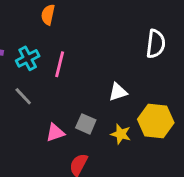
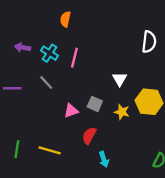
cyan cross: (28, 58) -> (50, 53), turned -30
white triangle: (118, 92) -> (120, 79), turned -42

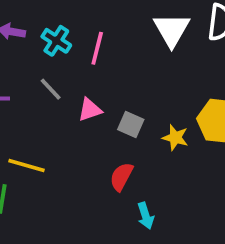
white triangle: (120, 79) -> (172, 30), moved, size x1.5
pink triangle: (71, 111) -> (90, 110), moved
yellow line: (50, 150) -> (27, 165), moved

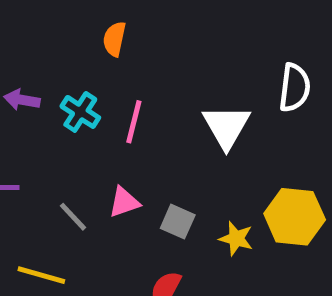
white triangle: (172, 30) -> (226, 127), moved
gray line: (51, 89) -> (73, 217), moved

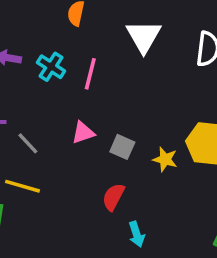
white triangle: (226, 127) -> (144, 36), moved
gray line: (73, 217) -> (28, 143), moved

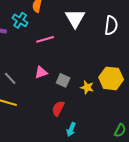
cyan cross: (51, 67) -> (20, 20), moved
pink line: (90, 74) -> (45, 39), turned 60
cyan arrow: (137, 234) -> (71, 129), turned 40

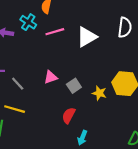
white triangle: (75, 18) -> (87, 37), moved, turned 30
pink line: (45, 39) -> (55, 32), moved
gray square: (63, 80) -> (74, 86), turned 32

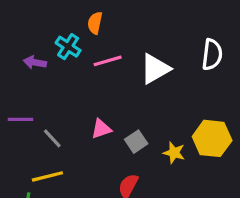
yellow line: (15, 109) -> (47, 176), turned -30

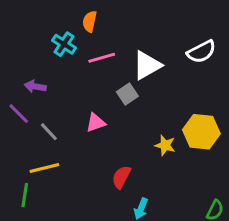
white semicircle: (212, 55) -> (201, 52), turned 56
purple arrow: (35, 62) -> (35, 86), moved
purple line: (21, 119) -> (19, 114), turned 45
gray square: (136, 142) -> (127, 94), moved

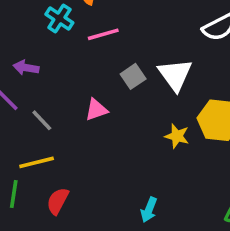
white triangle: (147, 65) -> (175, 75), moved, turned -36
red semicircle: (121, 177) -> (58, 201), moved

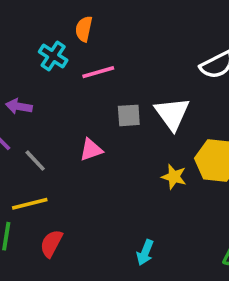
gray square: (133, 76) -> (129, 115), turned 30

